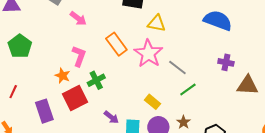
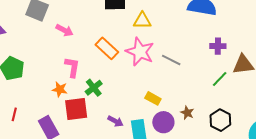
green line: (188, 90) -> (220, 79), moved
red square: (75, 98) -> (76, 109), turned 30

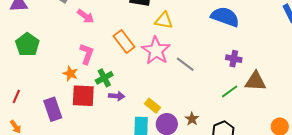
yellow rectangle: (153, 98) -> (152, 106), moved
red line: (14, 114) -> (16, 96), moved
purple arrow: (115, 121) -> (117, 96), moved, turned -35

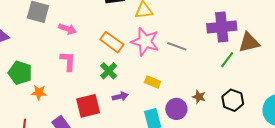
pink L-shape: (87, 54) -> (68, 61), moved
purple cross: (234, 59) -> (222, 27), size x1.8
orange star: (70, 74) -> (39, 92), moved
green cross: (104, 78) -> (109, 71), moved
yellow rectangle: (152, 106) -> (153, 82), moved

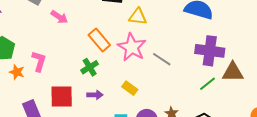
pink L-shape: (68, 61) -> (39, 61), moved

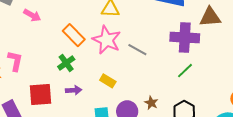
brown triangle: (233, 72) -> (210, 17), moved

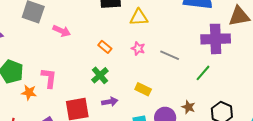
orange rectangle: (74, 35) -> (105, 47), size x0.6
pink star: (107, 40) -> (138, 49), size x0.5
green line: (185, 71) -> (203, 73), moved

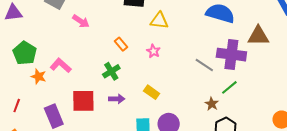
gray line: (170, 55) -> (204, 65), moved
green line: (203, 73) -> (229, 87), moved
pink L-shape: (49, 78) -> (61, 66), turned -65
brown star: (188, 107) -> (212, 104), moved

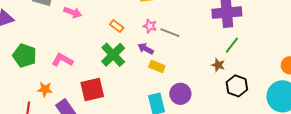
gray line: (204, 65) -> (170, 33), moved
green cross: (111, 71) -> (113, 55), size x1.4
orange star: (39, 76) -> (45, 89), moved
purple arrow: (117, 99) -> (146, 49), moved, turned -140

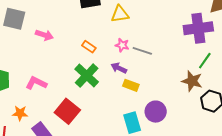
brown star: (218, 65) -> (192, 81), size x1.5
red square: (92, 90) -> (67, 111), turned -35

